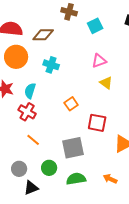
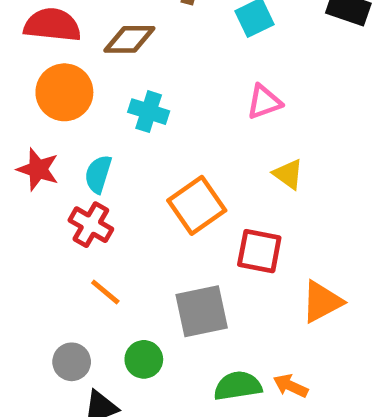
yellow triangle: (106, 83) -> (288, 174), moved
orange square: (71, 104) -> (197, 205), size x1.6
green semicircle: (76, 179) -> (238, 386), moved

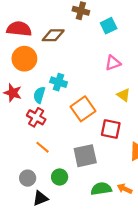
cyan cross: (149, 112) -> (59, 82), moved

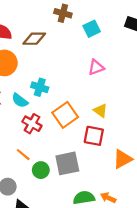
cyan semicircle: (39, 95) -> (20, 100), turned -70
yellow triangle: (124, 95) -> (100, 110), moved
red cross: (36, 117) -> (32, 124), moved
green circle: (60, 177) -> (41, 170), moved

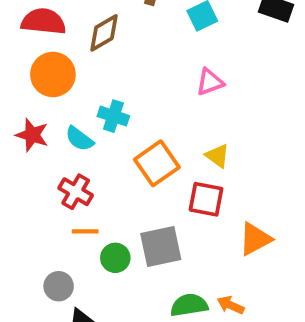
brown diamond: (34, 39) -> (104, 33), turned -30
red cross: (32, 124) -> (76, 192), moved
orange line: (23, 155) -> (85, 231), turned -40

